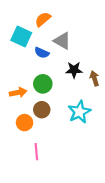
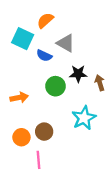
green circle: (43, 84) -> (56, 86), moved
brown circle: (42, 110) -> (44, 132), moved
orange circle: (25, 123) -> (21, 137), moved

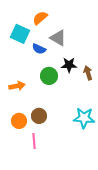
cyan star: (84, 118) -> (84, 118), moved, turned 30

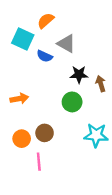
green circle: (49, 76) -> (72, 102), moved

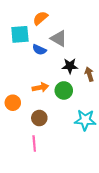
cyan square: (23, 39) -> (20, 34), turned -30
orange arrow: (19, 99) -> (40, 87), moved
orange circle: (22, 139) -> (13, 103), moved

